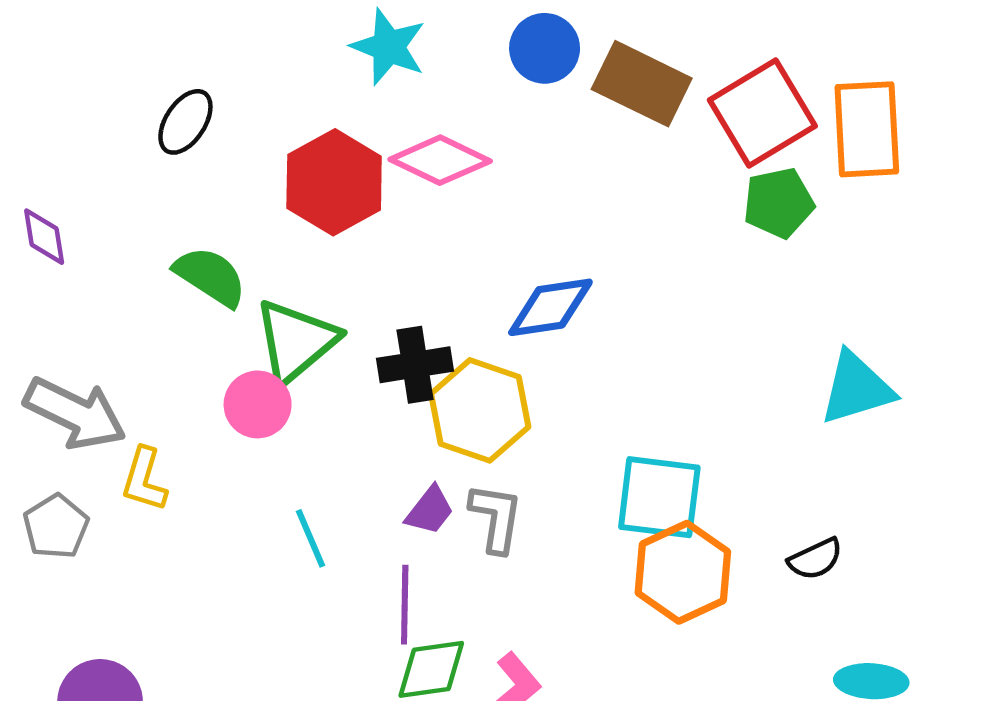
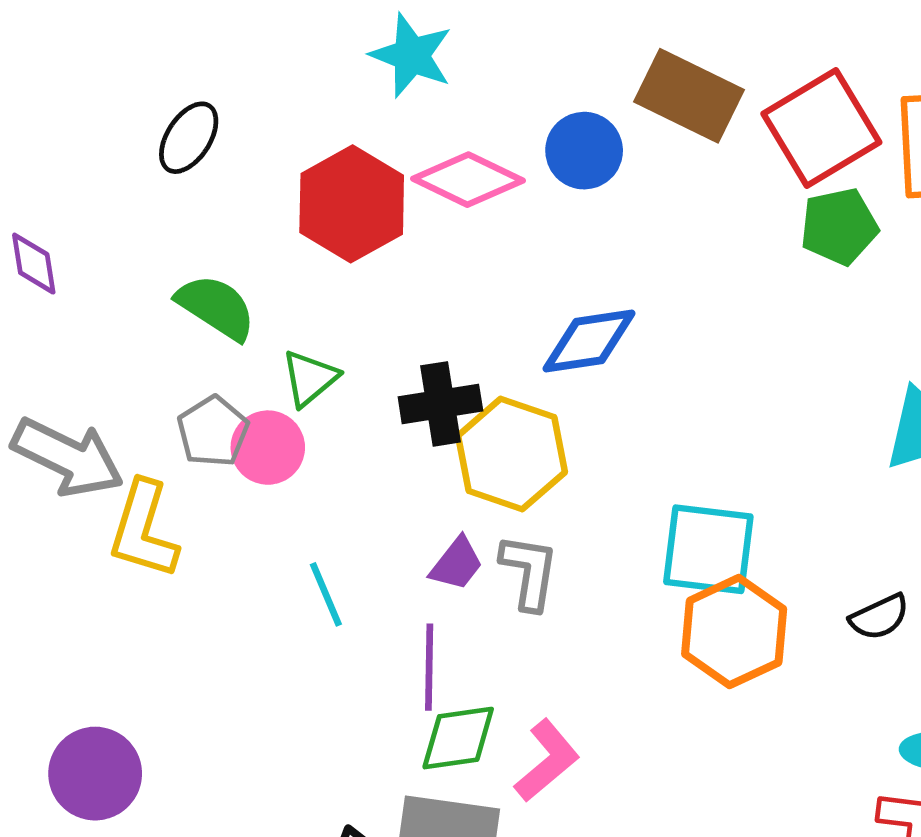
blue circle: (545, 48) -> (584, 151), moved
green triangle: (296, 341) -> (310, 378), size x0.6
yellow L-shape: (144, 480) -> (144, 530), size x1.4
gray pentagon: (56, 527) -> (213, 431), moved

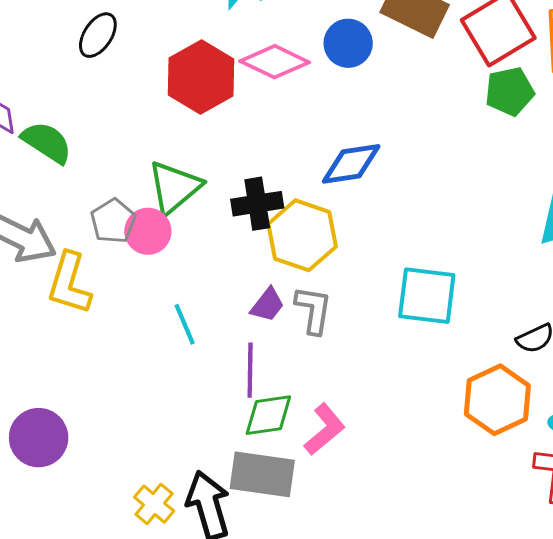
green semicircle: (216, 307) -> (47, 142), moved
green triangle: (310, 378) -> (174, 187), size x1.5
orange hexagon: (734, 632) -> (497, 400), moved

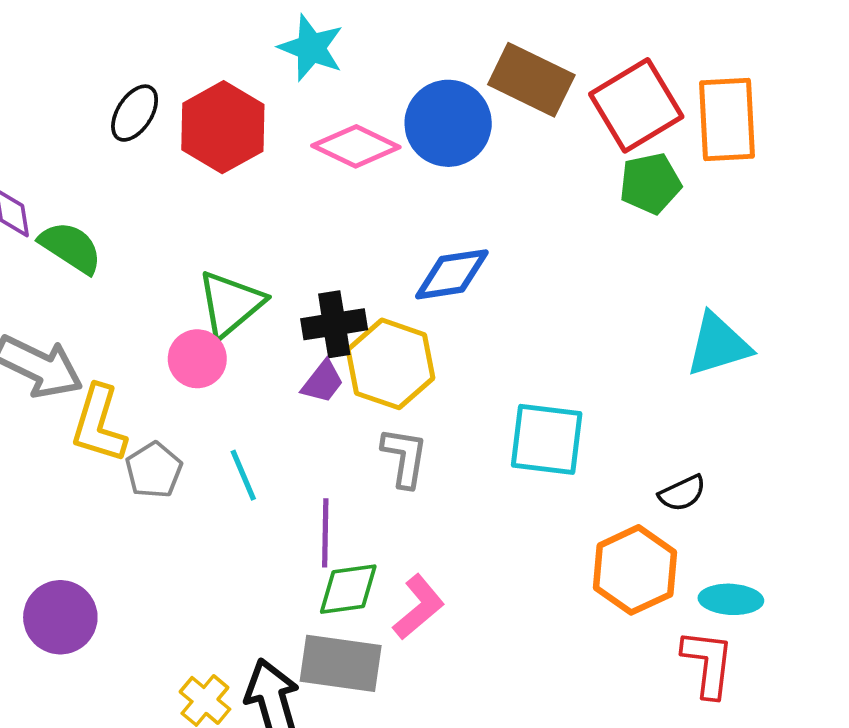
blue circle: (348, 43) -> (448, 123), size x1.4
red hexagon: (201, 77) -> (223, 127), moved
gray pentagon: (113, 221) -> (154, 470), moved
purple trapezoid: (267, 305) -> (323, 382), moved

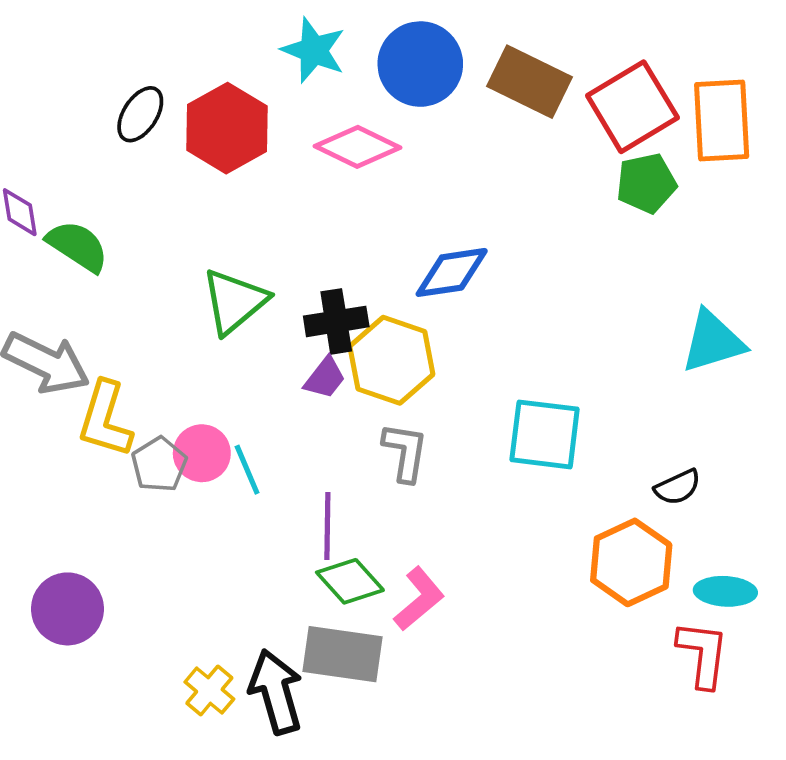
blue circle: (448, 123) -> (420, 64), moved
pink circle: (197, 359) -> (202, 453), moved
green diamond: (348, 589) -> (350, 581), turned 56

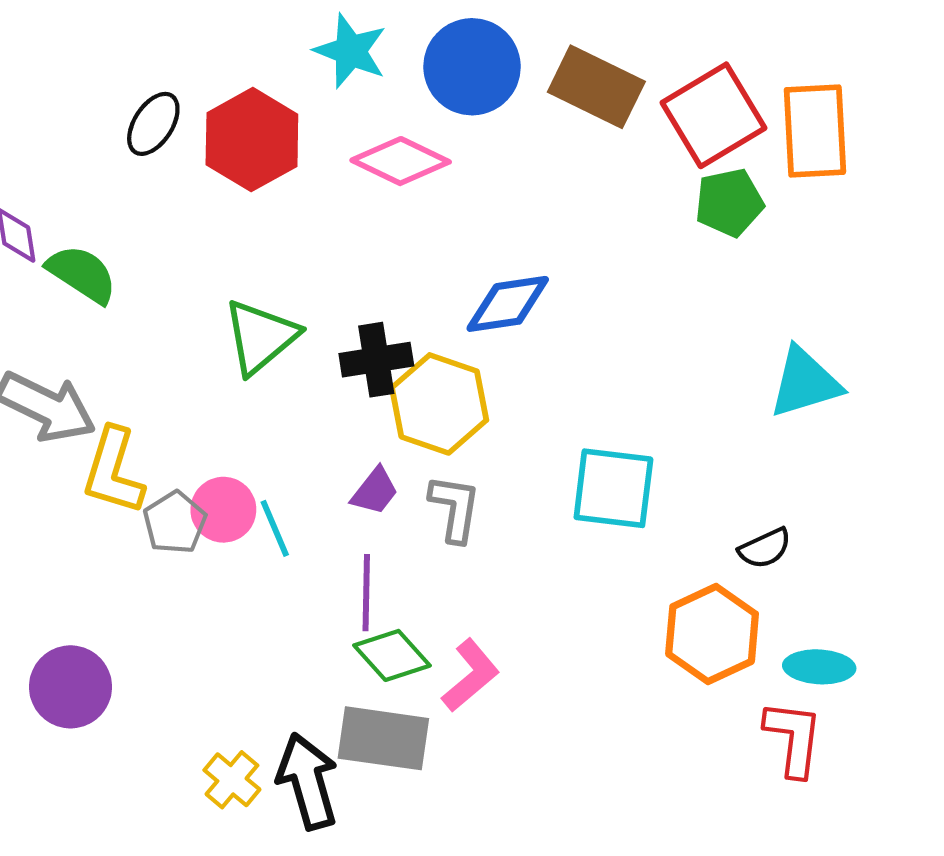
purple trapezoid: (325, 378) -> (375, 491), moved

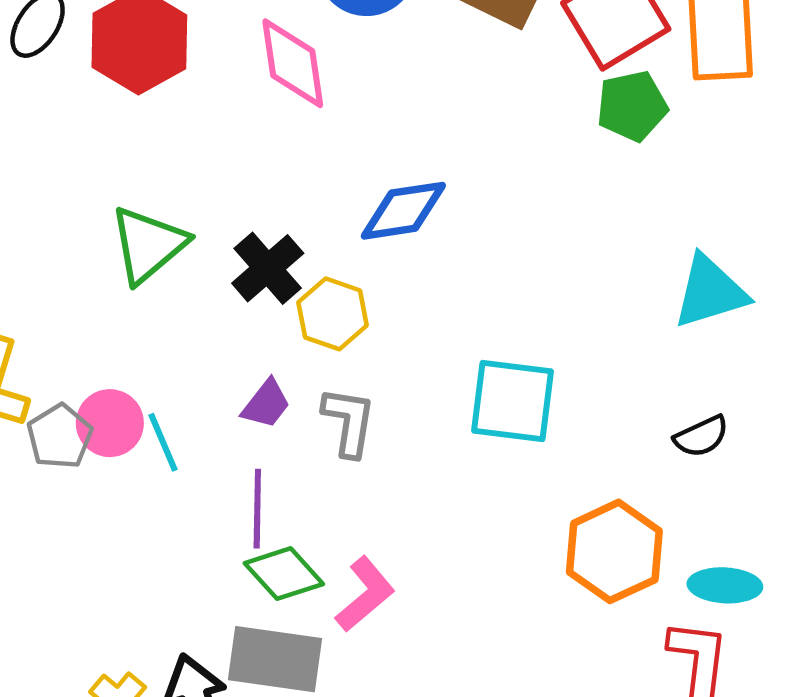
pink diamond: (401, 161) -> (293, 63), turned 56
black cross: (376, 360) -> (268, 268), turned -32
yellow hexagon: (439, 404) -> (333, 314), size x0.7
black semicircle: (765, 548) -> (701, 436), moved

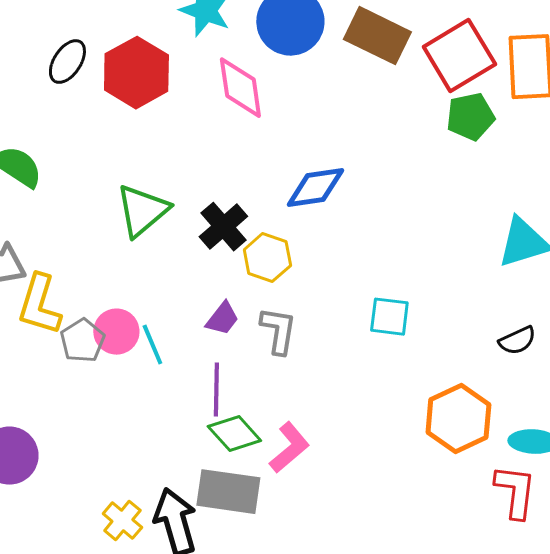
cyan square: (513, 401) -> (389, 317), size x0.7

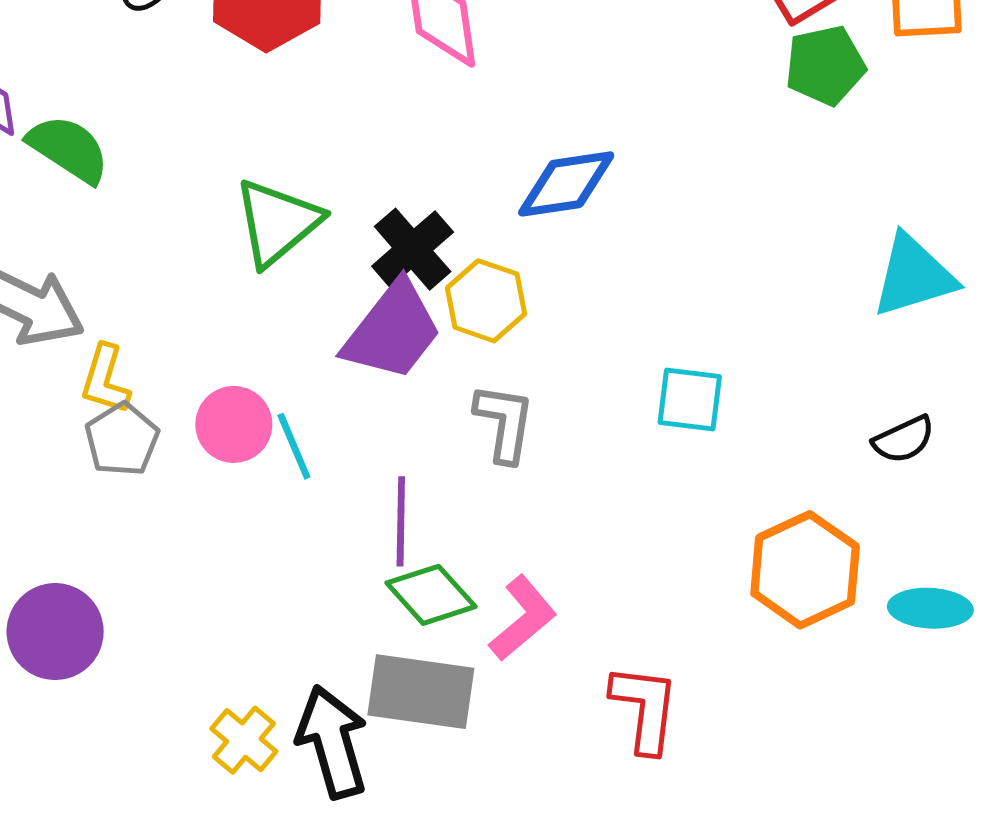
yellow L-shape: (39, 305) -> (105, 379), size x0.7
purple trapezoid: (222, 319) -> (393, 331), moved, size x1.8
gray pentagon: (82, 341) -> (122, 439), moved
red L-shape: (515, 492) -> (645, 708), moved

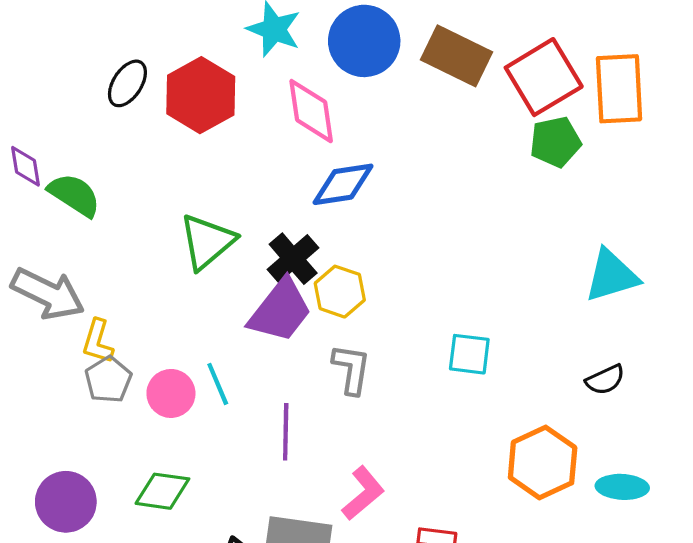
blue diamond: (566, 184) -> (343, 184), moved
pink circle: (234, 424) -> (171, 393), moved
green diamond: (431, 595) -> (162, 491), moved, turned -40

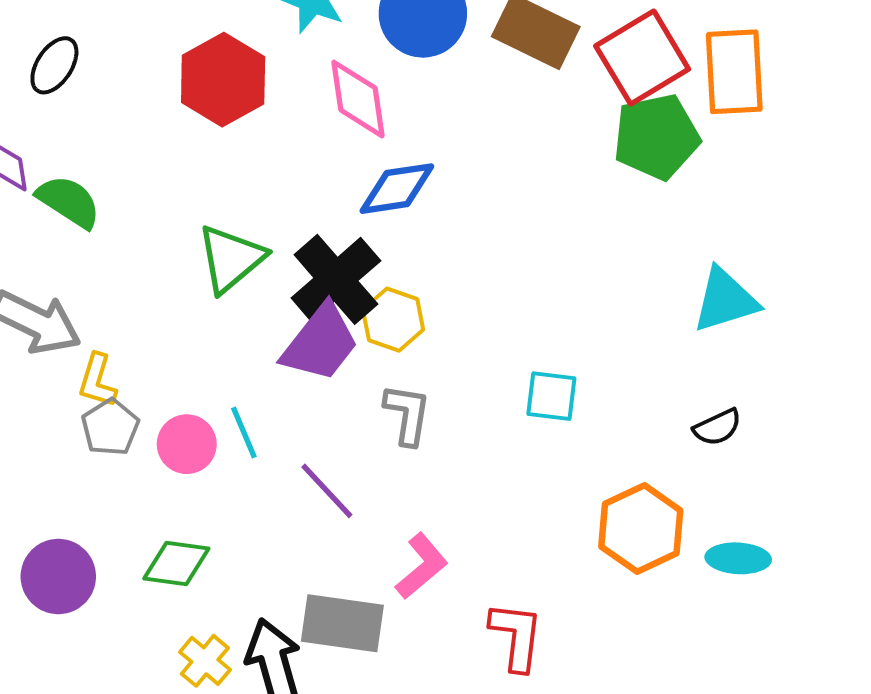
black ellipse: (127, 83) -> (54, 65), moved
green pentagon: (555, 142) -> (656, 137), size x1.4
black cross: (293, 259) -> (336, 279), size x1.4
purple line: (286, 432) -> (327, 491), turned -44

